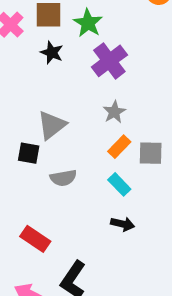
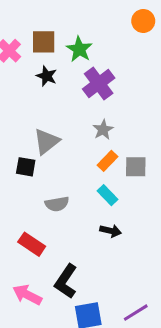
gray semicircle: (63, 178) -> (57, 204), moved

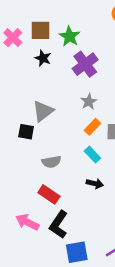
red rectangle: (32, 244) -> (49, 194), moved
pink arrow: (27, 295) -> (27, 222), moved

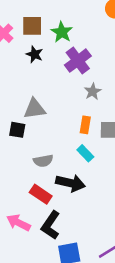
gray star: (89, 102) -> (93, 91), moved
gray triangle: (43, 111) -> (35, 109), turned 30
orange rectangle: (92, 127) -> (85, 125), turned -35
black arrow: (95, 184) -> (70, 183), moved, size x1.6

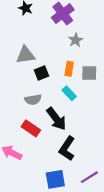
black square: (17, 130) -> (41, 73), moved, turned -32
black arrow: (70, 183) -> (56, 119), turned 40
black L-shape: (51, 225) -> (67, 149), moved

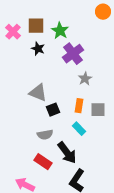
gray triangle: (26, 55) -> (38, 93), turned 30

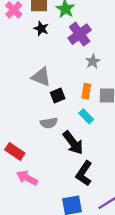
red rectangle: (43, 162) -> (15, 151), moved

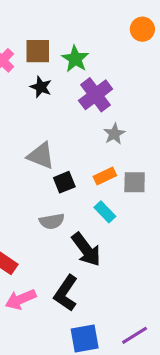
orange rectangle: (86, 91) -> (105, 176), turned 56
black L-shape: (84, 173) -> (66, 293), moved
pink arrow: (27, 178) -> (21, 299), turned -50

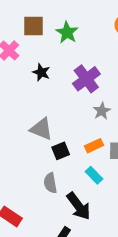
brown square: (38, 51) -> (34, 26), moved
green star: (75, 59) -> (67, 32), moved
gray semicircle: (52, 221) -> (50, 183), turned 90

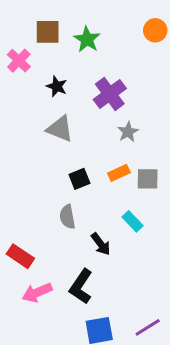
gray triangle: (41, 129) -> (60, 129), moved
cyan rectangle: (94, 175) -> (133, 221), moved
black arrow: (79, 206) -> (101, 244), size x0.7

